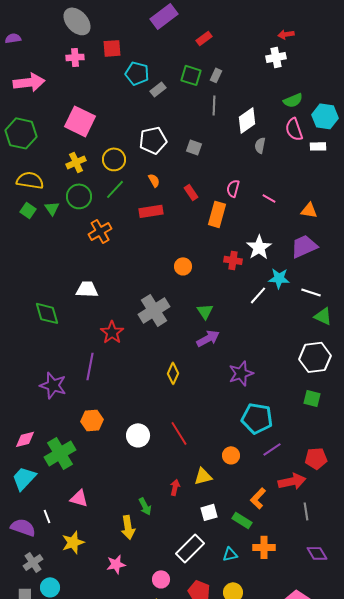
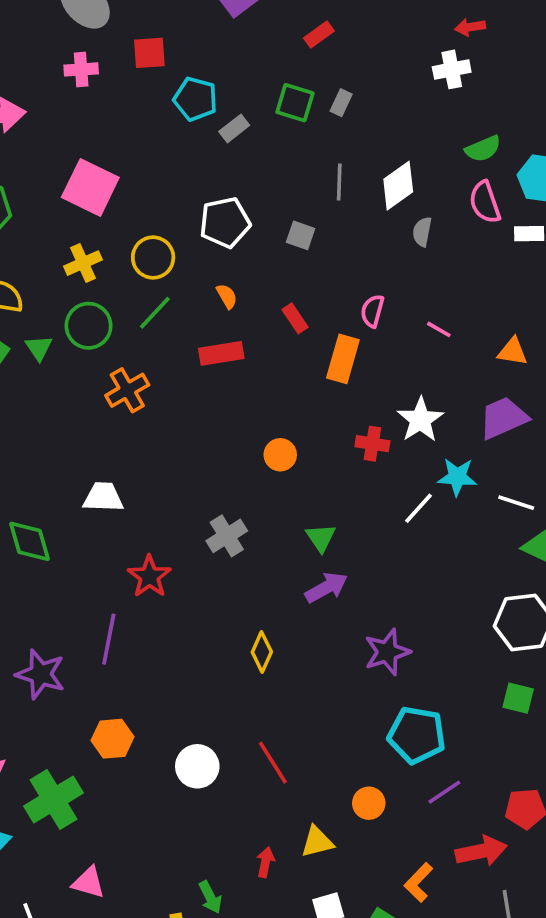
gray line: (214, 105) -> (339, 182), moved
gray cross: (154, 310) -> (227, 536), size x0.7

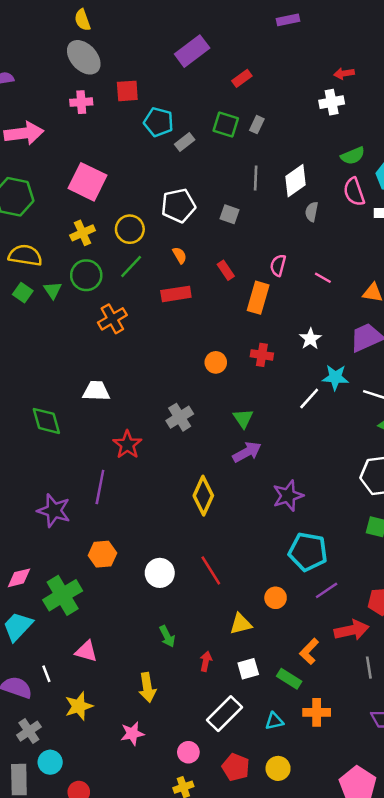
white star: (420, 420) -> (310, 339), size x0.7
red cross: (372, 444) -> (262, 355), moved
yellow diamond: (262, 652) -> (203, 496), size x1.4
red arrow: (265, 862) -> (206, 661), moved
green arrow: (210, 897) -> (167, 636), moved

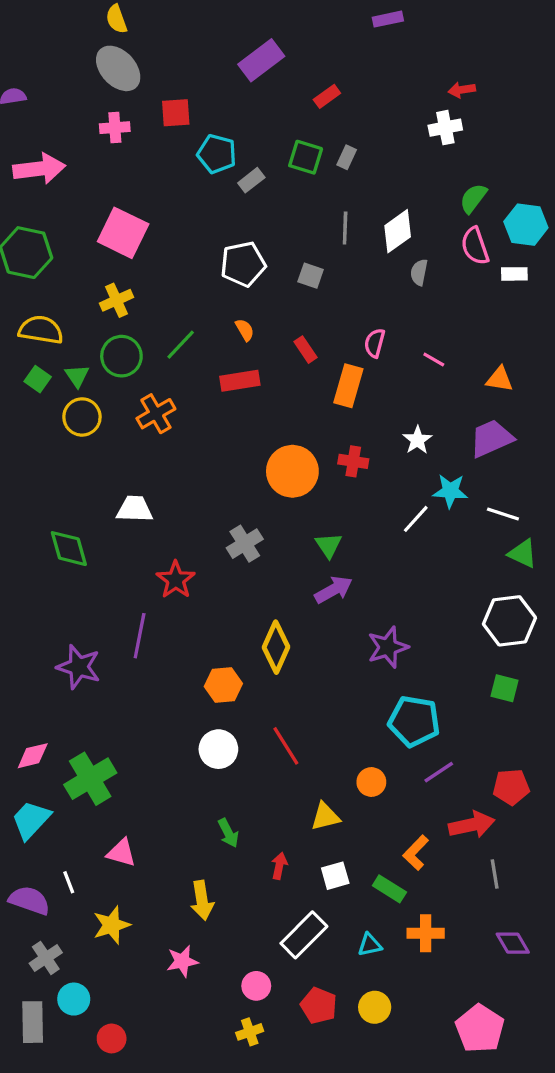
green semicircle: (353, 156) -> (473, 198), turned 150
yellow circle: (130, 229) -> (82, 417), moved
orange circle: (216, 362) -> (292, 471), size x1.8
orange hexagon: (102, 554) -> (223, 685), moved

